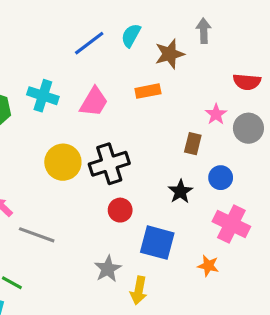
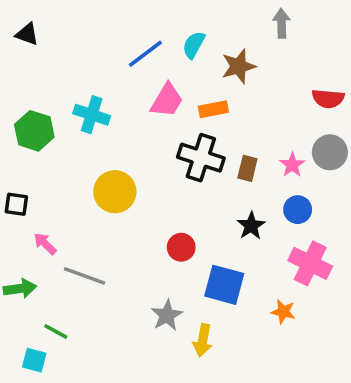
gray arrow: (204, 31) -> (282, 23), moved
pink trapezoid: (94, 102) -> (167, 100), moved
pink star: (216, 114) -> (292, 165), moved
brown rectangle: (193, 144) -> (247, 168), moved
black cross: (109, 164) -> (201, 158), moved, turned 36

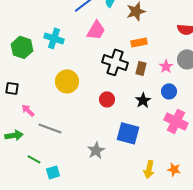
orange rectangle: (213, 109) -> (139, 42), moved
red circle: (181, 247) -> (107, 99), moved
orange star: (283, 312) -> (174, 169), moved
yellow arrow: (203, 340) -> (149, 169), moved
cyan square: (34, 360) -> (53, 172), moved, turned -32

